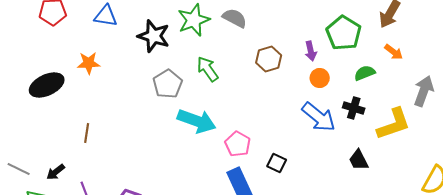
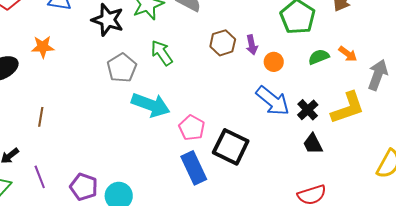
purple arrow: (311, 51) -> (252, 45), moved
orange arrow: (394, 52) -> (348, 54), moved
black cross: (354, 108) -> (308, 110), moved, turned 30
black square: (277, 163) -> (231, 147), size x1.8

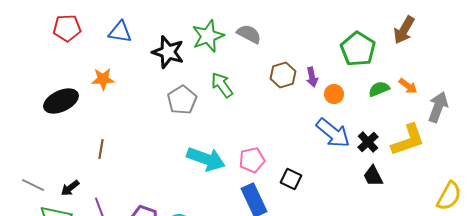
cyan arrow: (151, 105) -> (206, 159), moved
pink pentagon: (192, 128) -> (252, 160), turned 30
black square: (231, 147) -> (291, 179), size x0.6

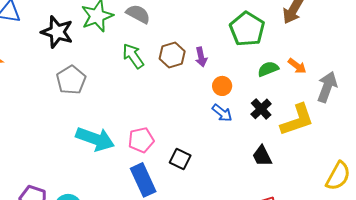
green arrow: (222, 85) -> (133, 56), moved
orange circle: (334, 94) -> (222, 86), moved
blue arrow: (333, 133) -> (222, 113), size x0.6
black cross: (368, 142) -> (261, 109), moved

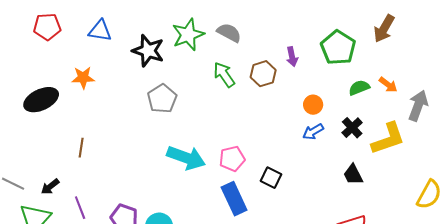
purple arrow: (201, 57) -> (292, 57), moved
blue arrow: (222, 113) -> (313, 132), turned 110

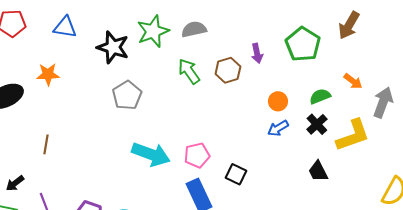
gray semicircle: (229, 33) -> (194, 29), turned -40
green semicircle: (359, 88) -> (320, 96), moved

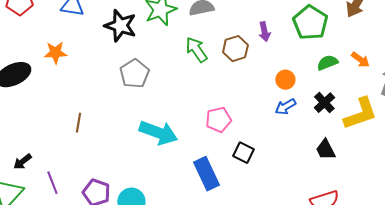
green semicircle: (320, 96) -> (327, 63), moved
brown line: (46, 144) -> (78, 123), moved
pink pentagon: (197, 155) -> (218, 120), moved

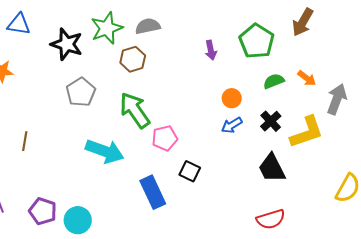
brown hexagon: (235, 49) -> (133, 59), moved
green arrow: (196, 50) -> (135, 110), moved, size x1.4
black trapezoid: (325, 150) -> (272, 168), size x1.4

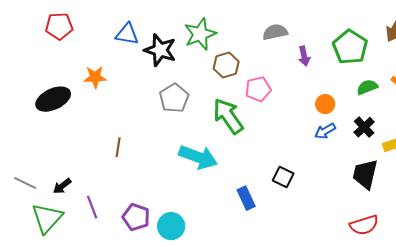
blue triangle: (19, 24) -> (127, 34), moved
gray semicircle: (148, 26) -> (275, 32), moved
pink pentagon: (165, 138) -> (258, 89), moved
black trapezoid: (272, 168) -> (365, 174), turned 40
blue rectangle: (153, 192) -> (246, 198), size x0.7

